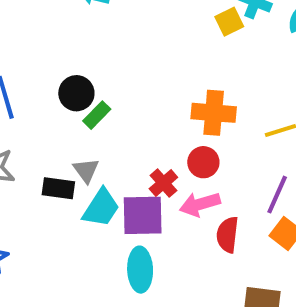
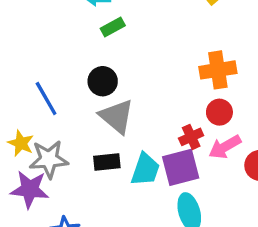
green rectangle: (97, 115) -> (113, 27), moved, turned 30
gray triangle: (86, 170) -> (117, 116), moved, size x1.6
red cross: (163, 183) -> (191, 137), turned 30

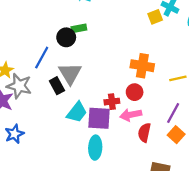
green rectangle: (113, 27) -> (79, 28), moved
black circle: (103, 81) -> (66, 37), moved
blue line: (46, 99) -> (42, 58), moved, turned 40
black rectangle: (107, 162) -> (57, 86), moved, turned 49

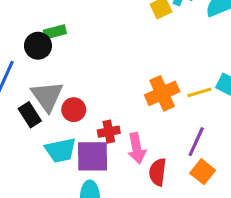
orange cross: (142, 66) -> (162, 93), moved, turned -30
red circle: (135, 92) -> (74, 110), moved
cyan trapezoid: (77, 112) -> (60, 150), turned 45
pink arrow: (131, 115) -> (137, 148), turned -85

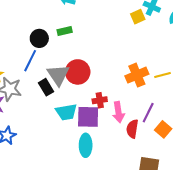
black circle: (38, 46) -> (39, 38), moved
red circle: (74, 110) -> (78, 72), moved, size x1.5
purple line: (196, 142) -> (148, 113), moved

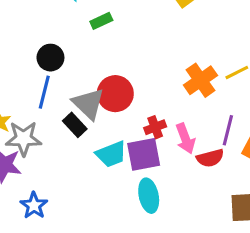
green rectangle: (65, 31) -> (101, 21), moved
red semicircle: (132, 129) -> (210, 158), turned -102

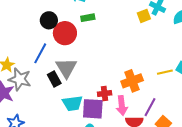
black circle: (50, 58) -> (49, 20), moved
orange cross: (200, 80) -> (132, 81), moved
red circle: (115, 94) -> (65, 33), moved

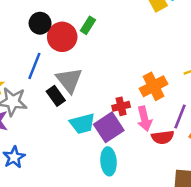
green rectangle: (88, 18) -> (88, 25), moved, turned -40
purple square: (93, 109) -> (109, 127), turned -30

